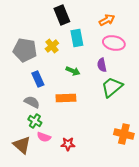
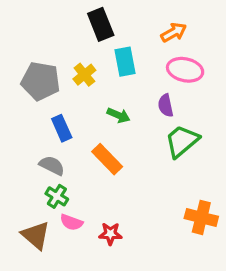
orange rectangle: (66, 98) -> (107, 159), turned 48

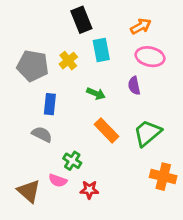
blue rectangle: (62, 128) -> (50, 104), turned 30
green trapezoid: (182, 141) -> (147, 133), moved
orange rectangle: (107, 159) -> (107, 130), moved
green cross: (57, 196) -> (72, 161), moved

